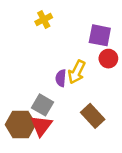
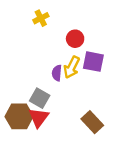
purple square: (100, 35) -> (93, 62), moved
red circle: (108, 59) -> (75, 39), moved
brown rectangle: (93, 116) -> (92, 122), moved

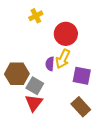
red circle: (75, 39) -> (66, 34), size x1.5
purple square: (93, 62) -> (82, 76), moved
brown hexagon: (19, 116) -> (17, 74), moved

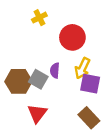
yellow arrow: (63, 59) -> (82, 68), moved
gray square: (35, 86) -> (38, 79), moved

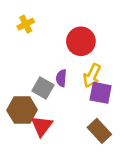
yellow cross: (39, 18) -> (26, 24), moved
brown hexagon: (19, 81) -> (22, 110), moved

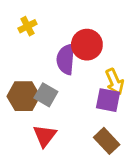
yellow arrow: (92, 76) -> (115, 82), moved, turned -50
purple semicircle: (61, 78) -> (66, 59), moved, size x1.6
brown hexagon: (22, 110) -> (24, 96), moved

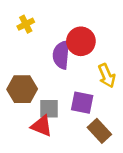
gray square: (46, 95) -> (49, 109), moved, turned -30
purple square: (108, 100) -> (82, 103), moved
red triangle: (45, 136) -> (42, 126), turned -45

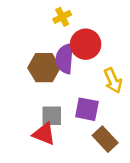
yellow cross: (26, 24) -> (62, 17), moved
brown hexagon: (22, 89) -> (44, 68), moved

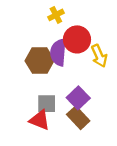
yellow arrow: (113, 81) -> (99, 56), moved
purple square: (87, 109) -> (78, 98), turned 35
brown rectangle: (105, 139) -> (78, 118), moved

